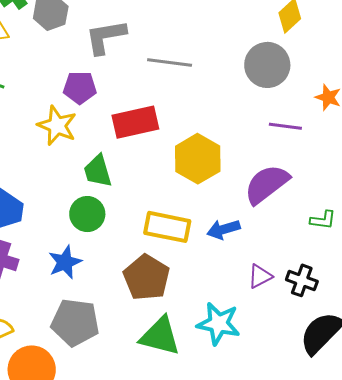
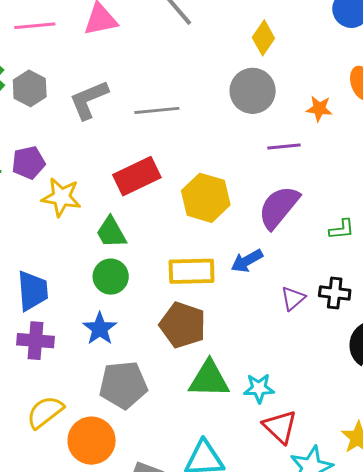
purple pentagon: (80, 88) -> (29, 163), moved
cyan star: (219, 324) -> (259, 388), moved, size x0.7

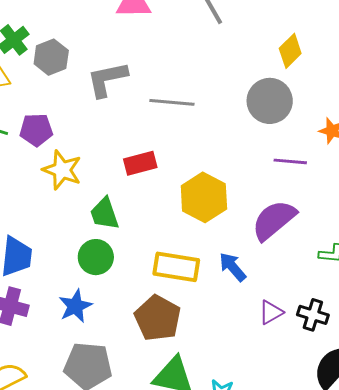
red rectangle: (137, 176) -> (140, 163), size x0.7
blue arrow: (247, 261) -> (233, 267), turned 68

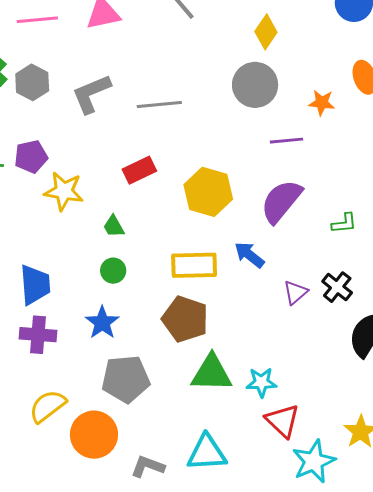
green trapezoid: (105, 214) -> (114, 226), size x0.7
green circle: (96, 257) -> (113, 271), size x0.7
black cross: (313, 315) -> (337, 287), turned 32

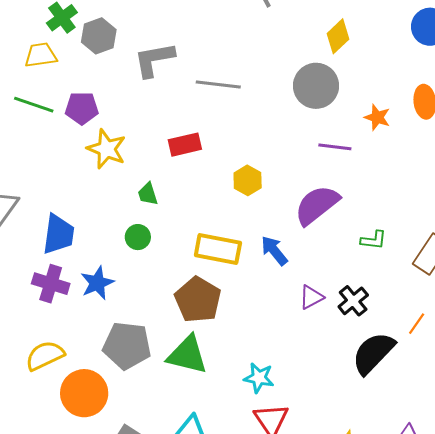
yellow hexagon: (208, 192) -> (248, 180), size x0.6
blue star: (102, 323) -> (97, 283), moved
green triangle: (212, 373) -> (187, 355), moved

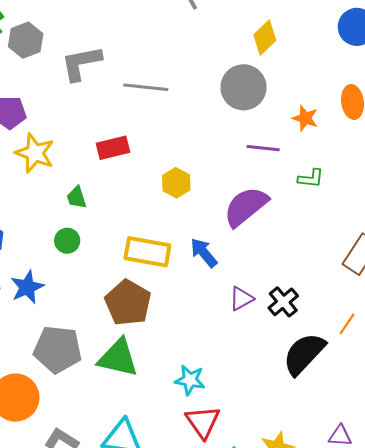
green L-shape: (374, 240) -> (311, 178), moved

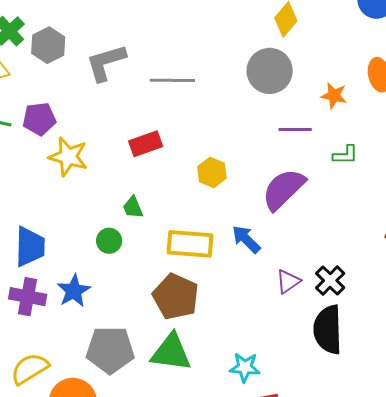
green trapezoid: (77, 198) -> (133, 207), moved
black semicircle: (304, 354) -> (328, 330), moved, turned -39

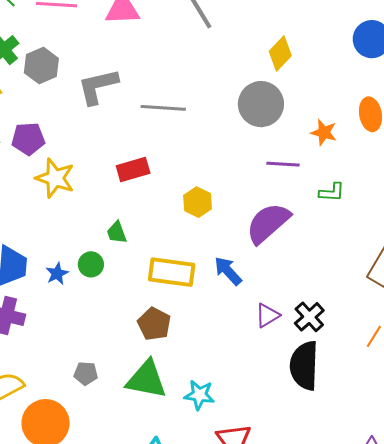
blue star: (74, 291) -> (57, 274), moved, size x0.7
brown pentagon: (176, 297) -> (154, 324), size x0.7
gray pentagon: (110, 350) -> (86, 373), size x0.5
cyan star: (245, 367) -> (199, 395), moved

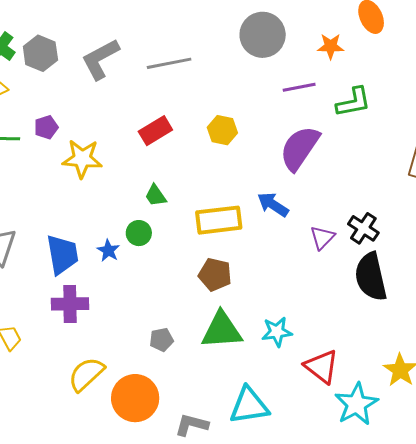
purple pentagon: (28, 139) -> (46, 127), size x0.7
green L-shape: (332, 192) -> (353, 102), size x1.4
yellow hexagon: (198, 202) -> (222, 130), moved

